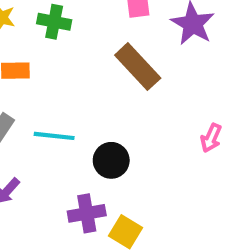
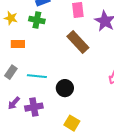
purple cross: (87, 213) -> (34, 107), moved

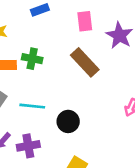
green cross: (37, 20) -> (32, 59), moved

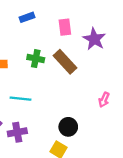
green cross: (32, 59) -> (36, 59), moved
black circle: (68, 121) -> (68, 127), moved

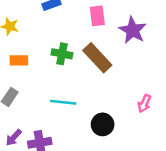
cyan line: (21, 99) -> (63, 102), moved
black circle: (68, 127) -> (103, 124), moved

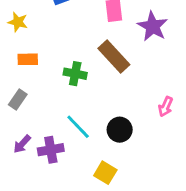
green cross: (62, 54) -> (75, 74), moved
cyan line: (63, 102) -> (78, 127), moved, turned 40

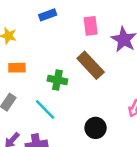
cyan line: (78, 127) -> (45, 109), moved

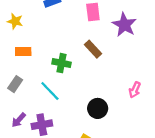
brown rectangle: (91, 65) -> (93, 49), size x0.7

